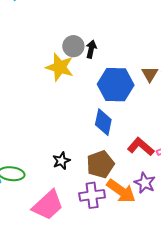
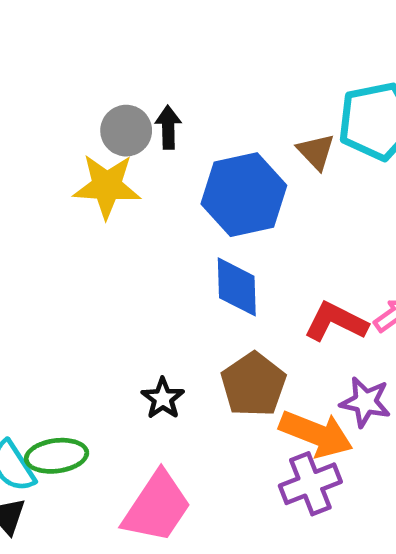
purple cross: (92, 195) -> (310, 484), moved

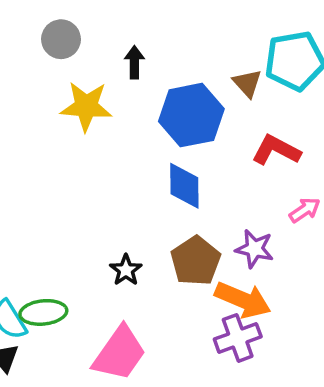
gray circle: (126, 131) -> (61, 39), moved
red L-shape: (336, 322) -> (276, 150), moved
purple star: (365, 402) -> (254, 249), moved

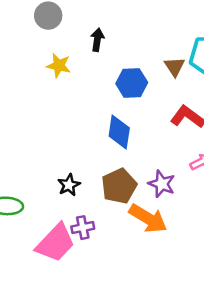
yellow star: (86, 106) -> (59, 66), size x0.7
blue hexagon: (191, 115) -> (132, 83), size x0.7
purple cross: (238, 338) -> (83, 228), moved, size x0.7

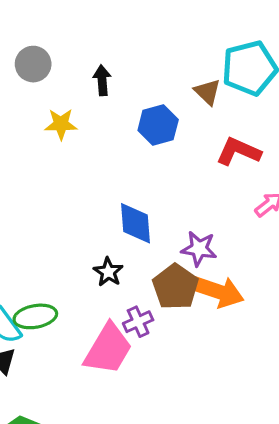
blue diamond: (119, 132) -> (136, 223), moved
purple star: (162, 184) -> (199, 249), moved
brown pentagon: (119, 186) -> (175, 287), moved

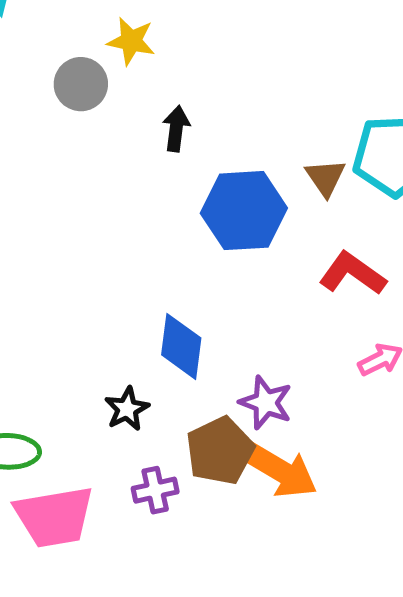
yellow star: (61, 124) -> (131, 41), moved
blue hexagon: (158, 125) -> (244, 211), size x1.4
pink trapezoid: (108, 349) -> (54, 517), moved, turned 38

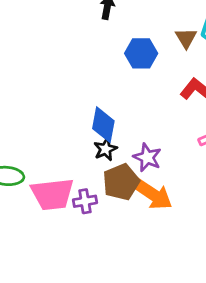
blue hexagon: (244, 211) -> (141, 53), size x0.7
black star: (127, 409) -> (105, 149), moved
pink trapezoid: (54, 517) -> (52, 194), moved

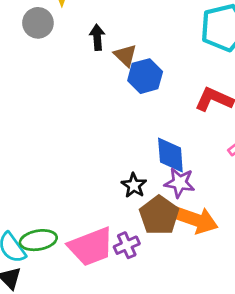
brown triangle: (186, 38) -> (125, 55), moved
blue diamond: (103, 125) -> (170, 155), moved

